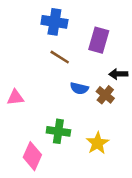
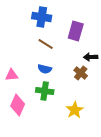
blue semicircle: (79, 88) -> (45, 69), moved
green cross: (58, 131) -> (45, 91), moved
pink diamond: (32, 156) -> (18, 105), moved

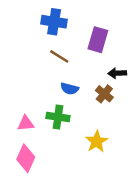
blue semicircle: (45, 69) -> (70, 89), moved
pink triangle: (12, 75) -> (26, 123), moved
pink diamond: (18, 105) -> (26, 158), moved

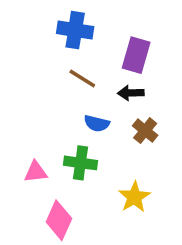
black arrow: (117, 73) -> (131, 93), moved
pink diamond: (26, 158) -> (59, 220), moved

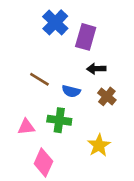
blue cross: (75, 30) -> (55, 22), turned 35
purple rectangle: (136, 55) -> (86, 37), moved
brown line: (82, 79) -> (39, 79), moved

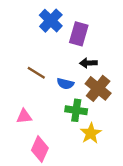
brown cross: (107, 96) -> (98, 88), size x1.5
green cross: (59, 120) -> (76, 110), moved

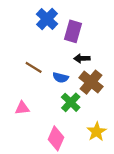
green cross: (76, 110) -> (71, 102), turned 36
yellow star: (91, 133) -> (97, 132), moved
pink diamond: (40, 149) -> (56, 138), moved

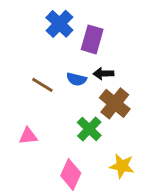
blue semicircle: (61, 78) -> (76, 79), moved
yellow star: (97, 132) -> (122, 166), turned -30

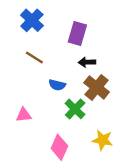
blue cross: (59, 24) -> (32, 20), moved
blue semicircle: (76, 79) -> (57, 85), moved
brown line: (42, 85) -> (34, 57), moved

